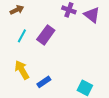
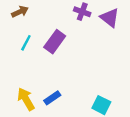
yellow arrow: (22, 70) -> (26, 99), moved

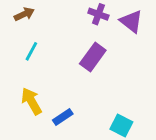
purple rectangle: (55, 42) -> (93, 57), moved
yellow arrow: (26, 99) -> (31, 101), moved

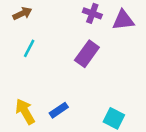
purple triangle: (131, 21) -> (123, 20), turned -45
yellow arrow: (31, 101) -> (25, 112), moved

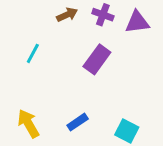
brown arrow: (22, 13) -> (67, 15), moved
blue rectangle: (59, 110) -> (78, 122), moved

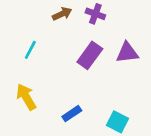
purple triangle: (137, 22) -> (127, 53), moved
yellow arrow: (28, 124) -> (26, 97), moved

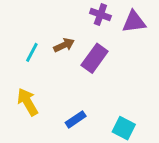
brown arrow: (62, 14) -> (64, 45), moved
purple triangle: (127, 53) -> (134, 22), moved

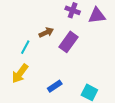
cyan line: (32, 52) -> (25, 47), moved
yellow arrow: (28, 102) -> (20, 73), turned -114

